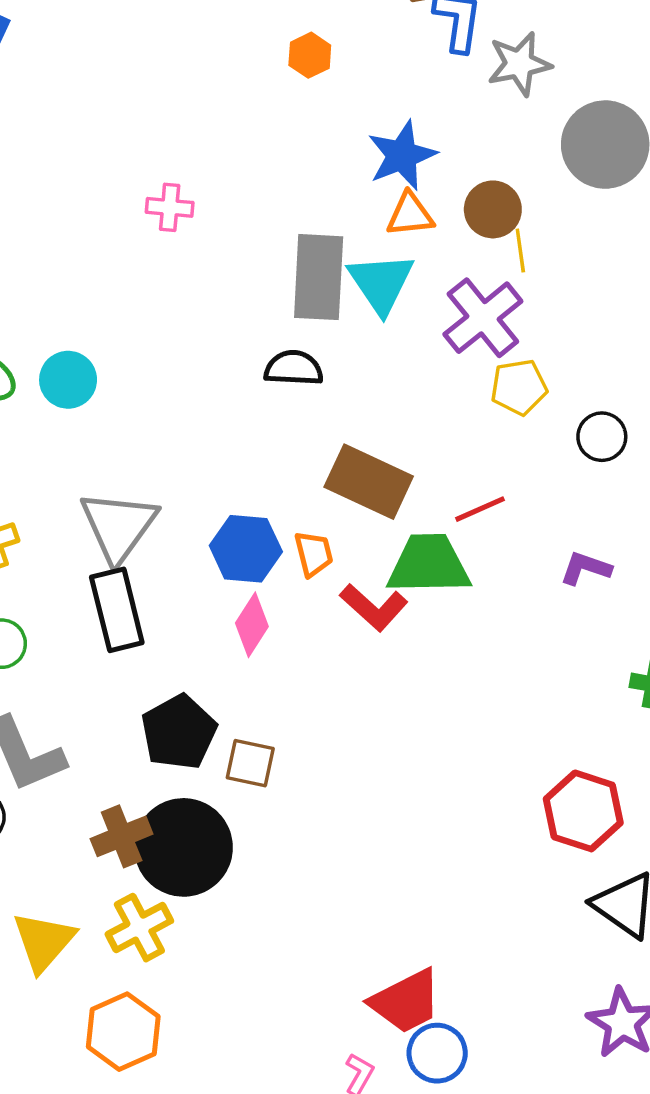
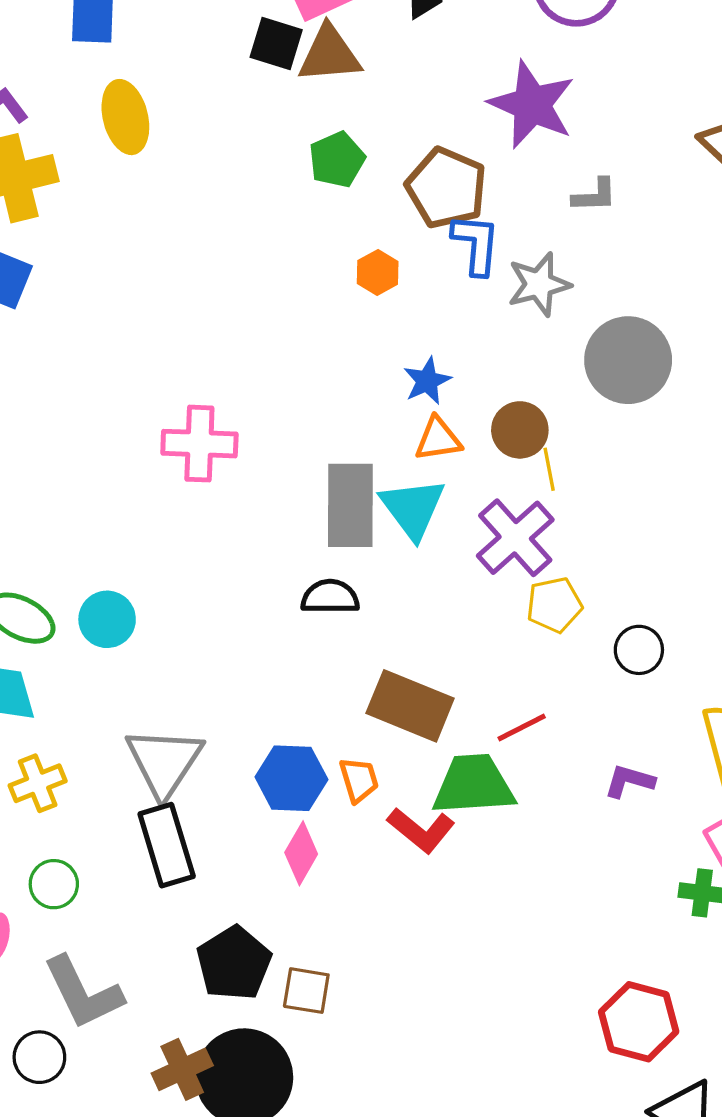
orange hexagon: (310, 55) -> (378, 272), moved
blue star: (402, 155) -> (427, 381), size x0.7
pink cross: (170, 207) -> (199, 444), size x1.6

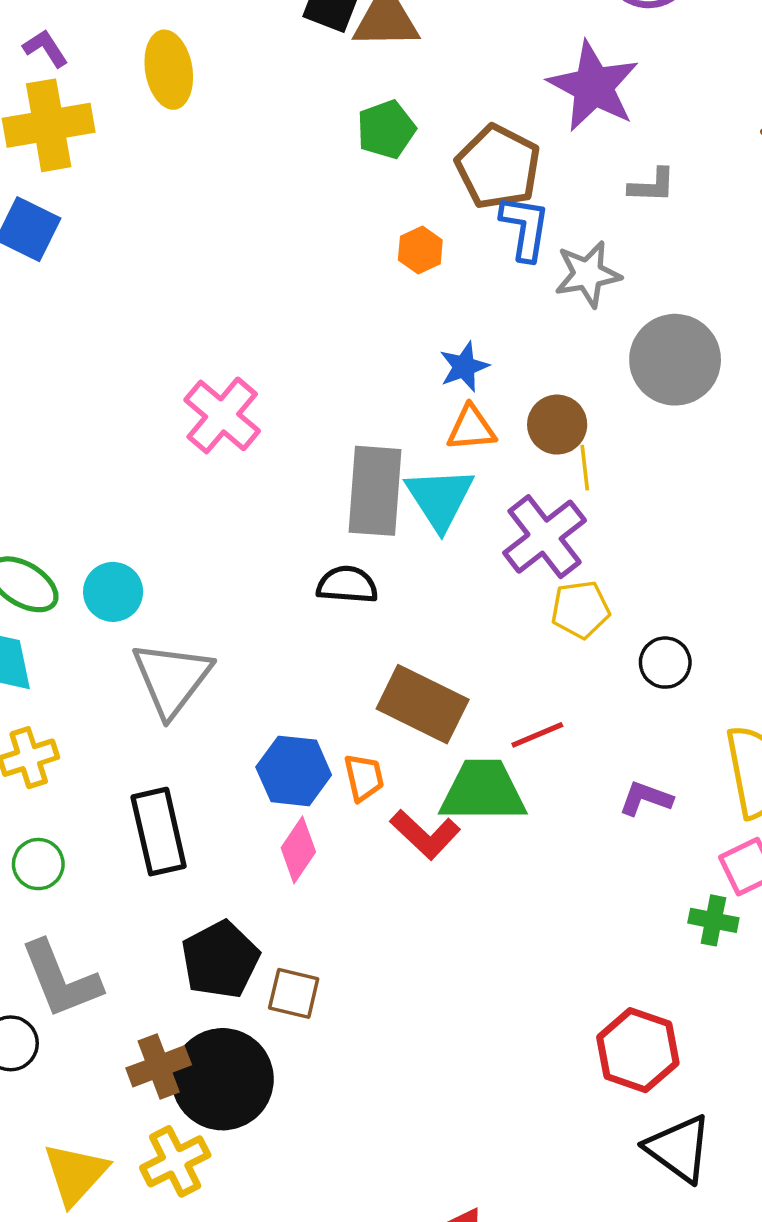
pink cross: (199, 444) -> (222, 415), turned 34
gray triangle: (164, 762) -> (172, 679), moved

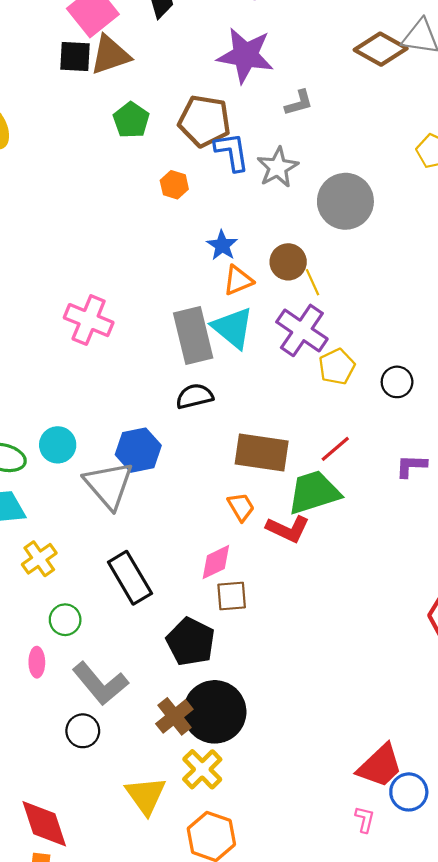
blue hexagon: (294, 771) -> (138, 450), moved
pink diamond: (298, 850) -> (216, 562), turned 48
brown square: (294, 993) -> (232, 596), moved

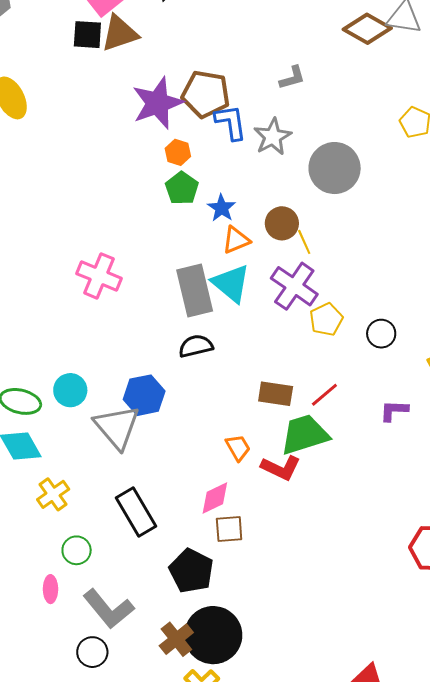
purple star: (245, 55) -> (158, 103), moved, turned -30
green pentagon: (131, 120) -> (182, 188), moved
brown rectangle: (262, 452) -> (276, 394), moved, size x0.7

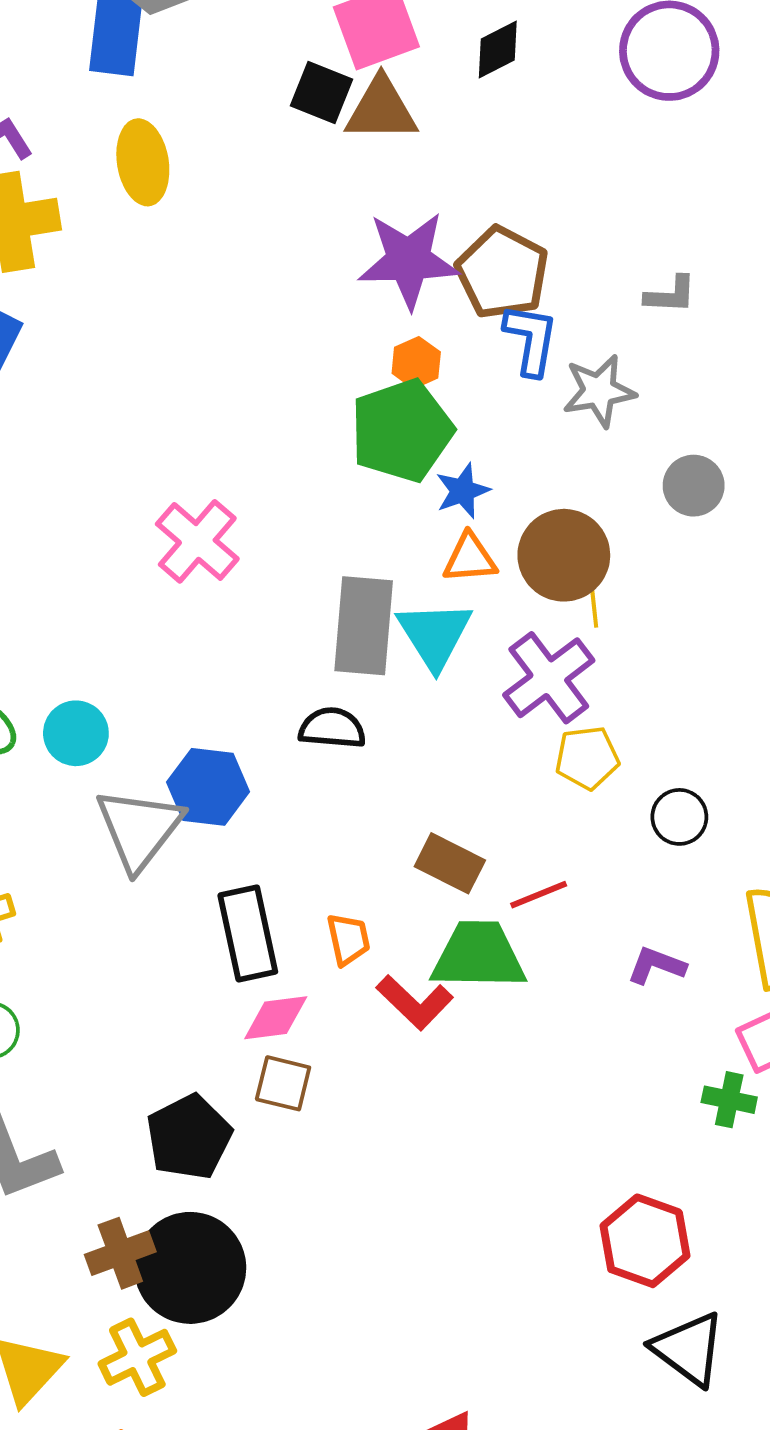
gray circle: (335, 168) -> (694, 486), size x0.6
green pentagon: (182, 188) -> (402, 431), size x1.6
brown circle: (282, 223) -> (564, 555), size x1.4
black rectangle: (136, 512) -> (248, 933), moved

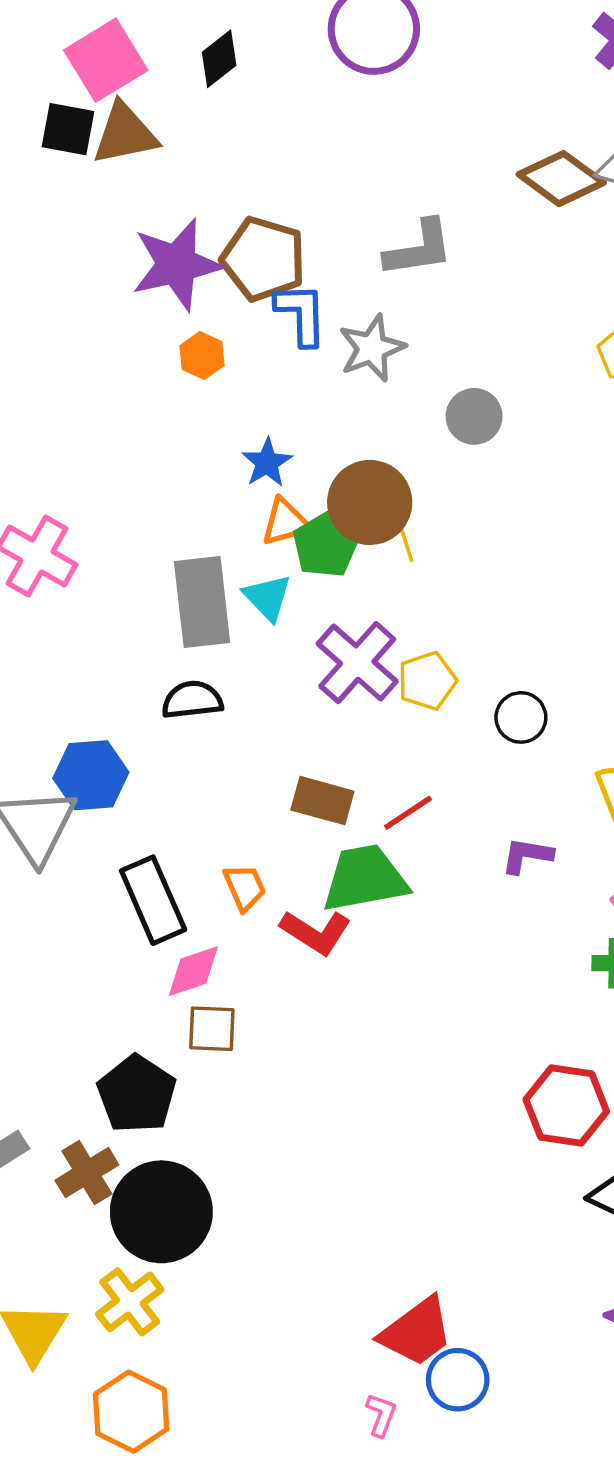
gray L-shape: (670, 295) -> (419, 249), size x1.5
green pentagon: (402, 431) -> (325, 545), moved, size x0.7
cyan triangle: (434, 635) -> (267, 597), size x0.7
purple cross: (549, 678) -> (357, 663), moved
brown cross: (120, 1253) -> (87, 1173), moved

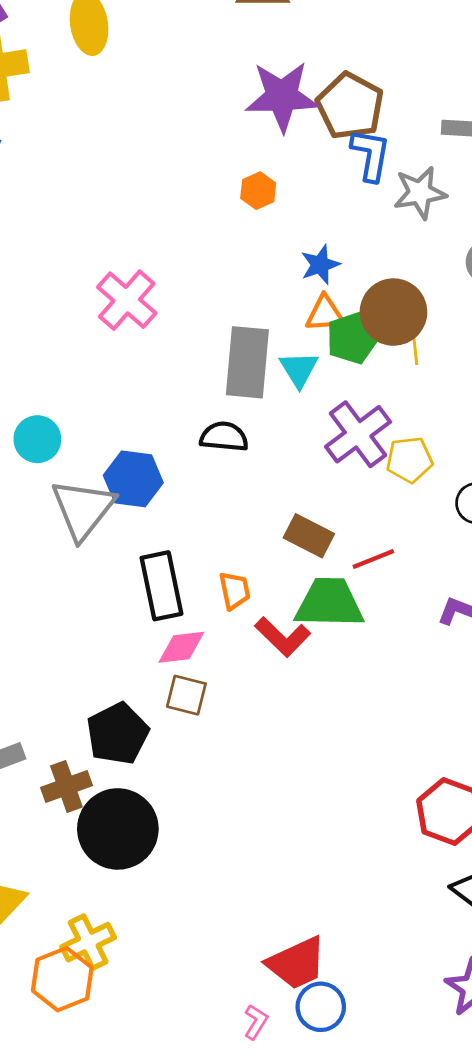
orange hexagon: (202, 356) -> (258, 191), moved
yellow cross: (130, 1302) -> (88, 942), moved

